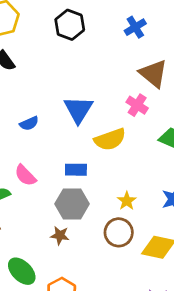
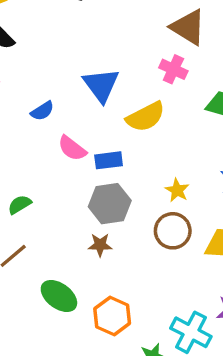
pink semicircle: (25, 175) -> (72, 148), moved

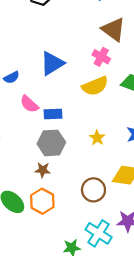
blue triangle: (101, 85) -> (52, 63), turned 30
yellow semicircle: (146, 117) -> (95, 86), moved
brown circle: (173, 231) -> (93, 190), moved
orange hexagon: (112, 316) -> (42, 201), moved

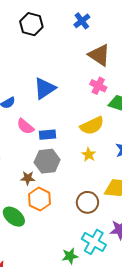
pink cross: (101, 57) -> (98, 86), moved
yellow semicircle: (95, 86) -> (92, 126), moved
brown star: (43, 170) -> (28, 178), moved
orange hexagon: (42, 201) -> (39, 199), moved

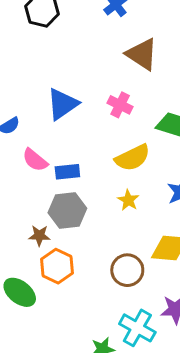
pink cross: (98, 86) -> (120, 105), moved

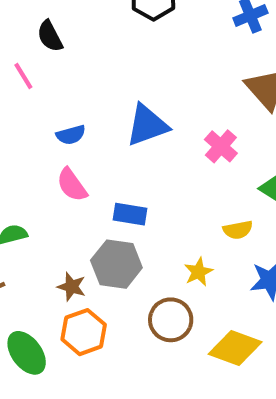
yellow semicircle: (133, 158) -> (238, 230), moved, size x0.6
pink semicircle: (35, 160) -> (72, 185), moved
brown circle: (127, 270) -> (171, 320), moved

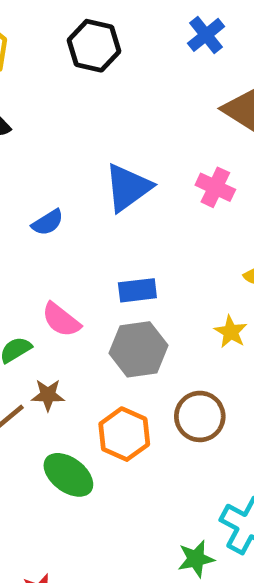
pink semicircle: (72, 185) -> (61, 320), moved
brown star: (72, 287) -> (48, 395), moved
brown circle: (171, 320) -> (200, 416), moved

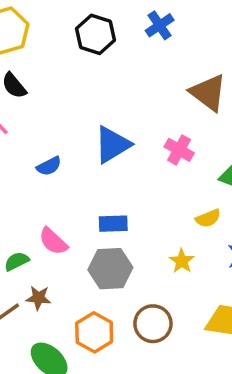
blue cross: (206, 35) -> (160, 25), moved

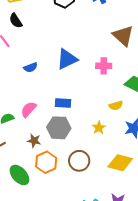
pink cross: (179, 150) -> (104, 66), turned -35
pink semicircle: (53, 241) -> (29, 109), turned 84
brown star: (38, 298) -> (34, 141), moved

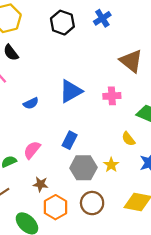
blue rectangle: (63, 103) -> (70, 140), turned -63
yellow semicircle: (116, 105) -> (128, 139), turned 72
gray hexagon: (59, 128) -> (83, 168), moved

